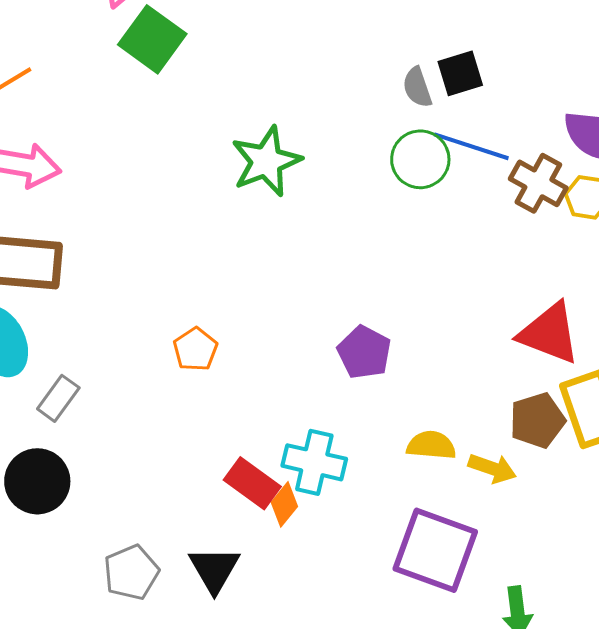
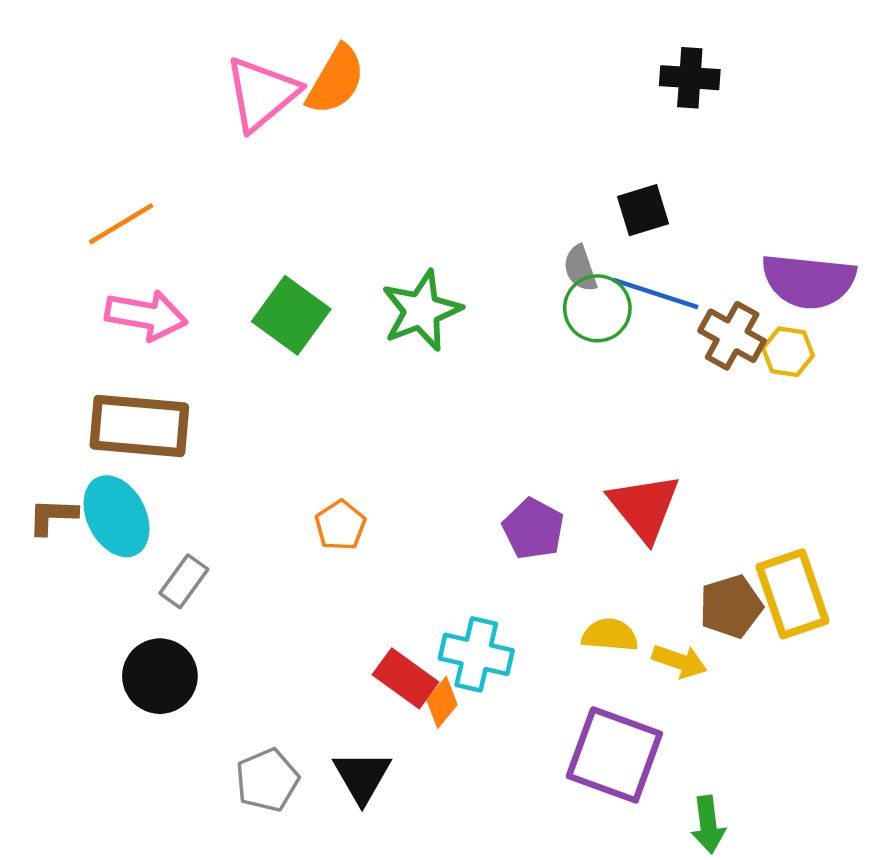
green square: (152, 39) -> (291, 315), moved
gray semicircle: (417, 87) -> (580, 268), moved
red triangle: (549, 333) -> (644, 507), moved, turned 30

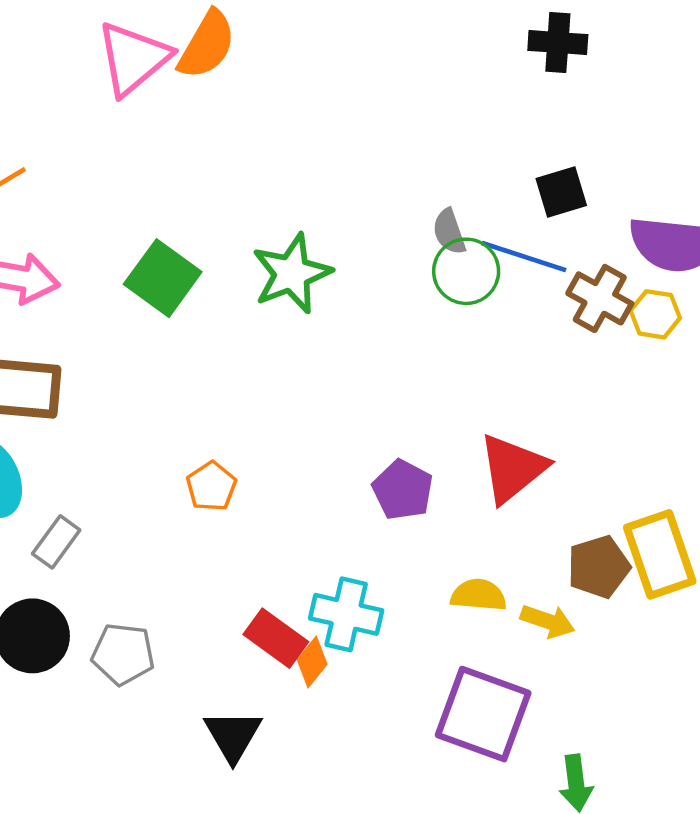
black square: (643, 210) -> (561, 192), moved
red triangle: (644, 507) -> (513, 468), turned 30
gray pentagon: (267, 780) -> (123, 654), moved, turned 30

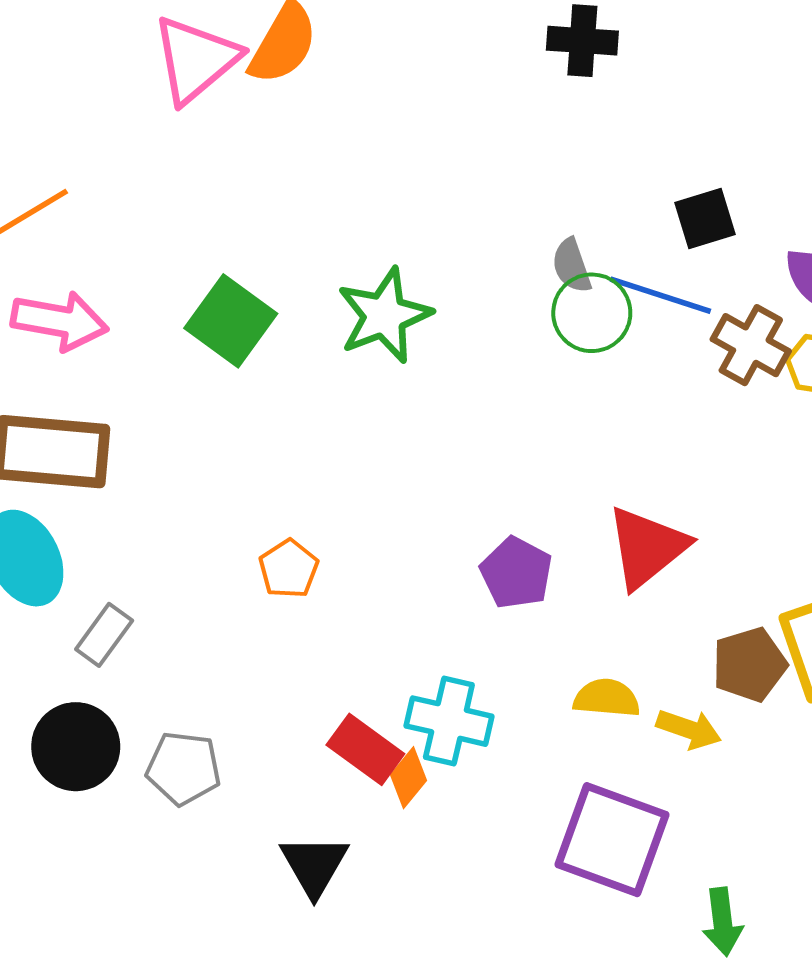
black cross: (558, 43) -> (582, 41), moved

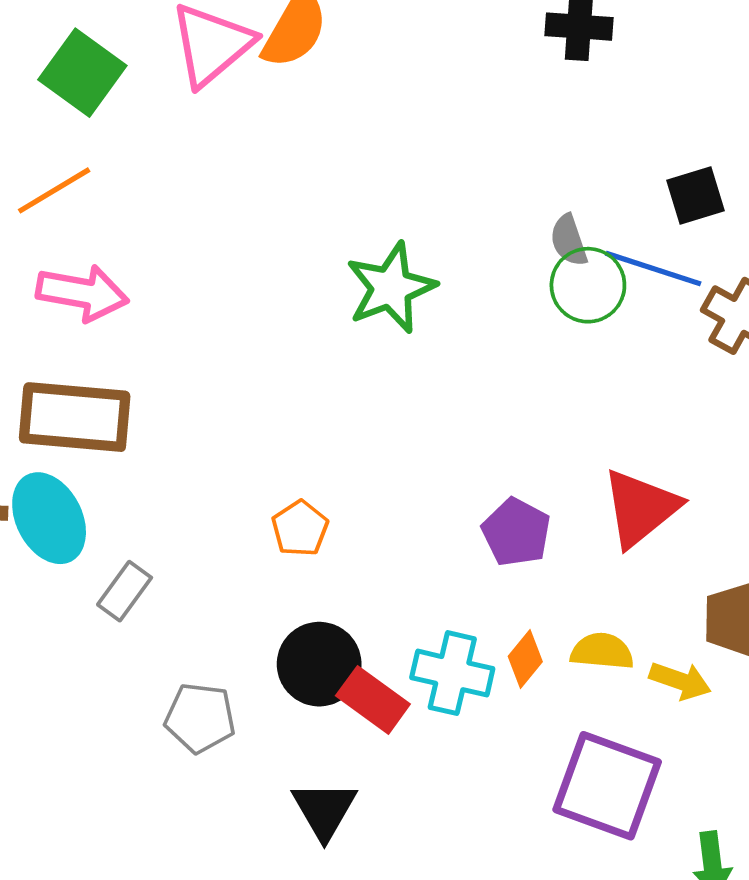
green square: (231, 321) -> (82, 73), moved
black circle: (76, 747) -> (319, 664), moved
orange diamond: (409, 778) -> (525, 659), moved

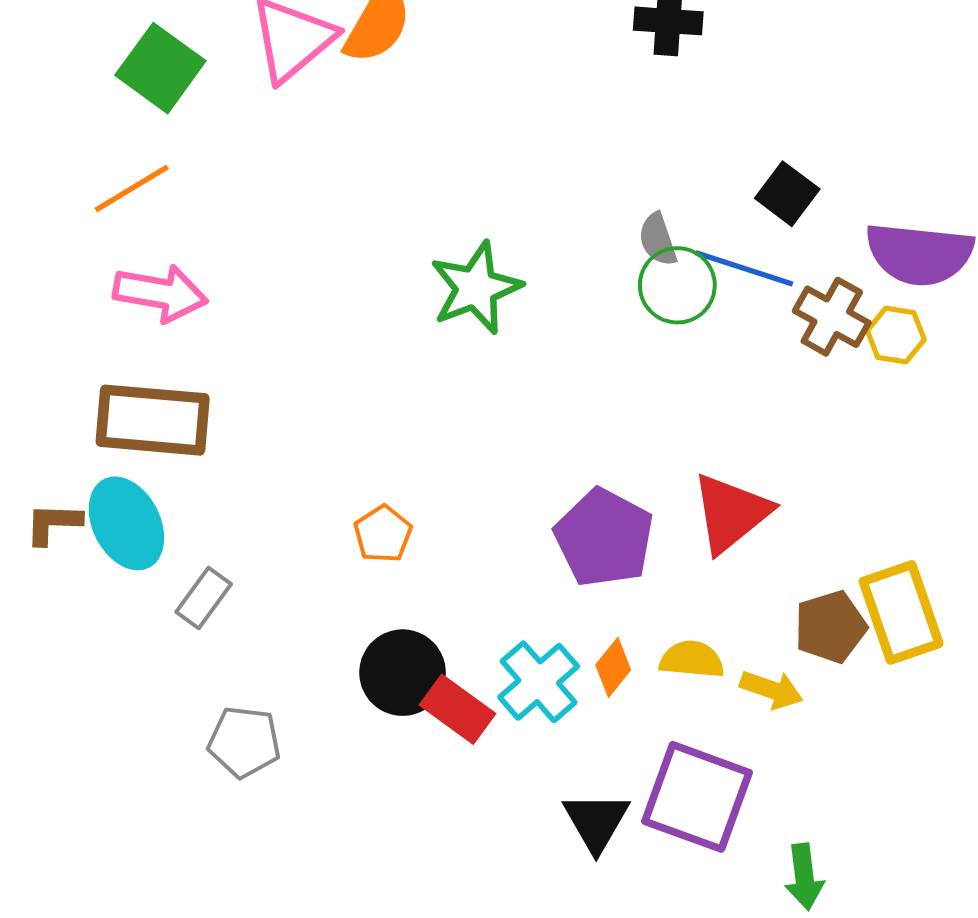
black square: (695, 196) -> (787, 194), turned -36
purple pentagon: (516, 532) -> (604, 538), size x1.4
cyan cross: (452, 673) -> (539, 682), turned 36
gray pentagon: (200, 718) -> (244, 742), moved
black triangle: (324, 810) -> (596, 822), moved

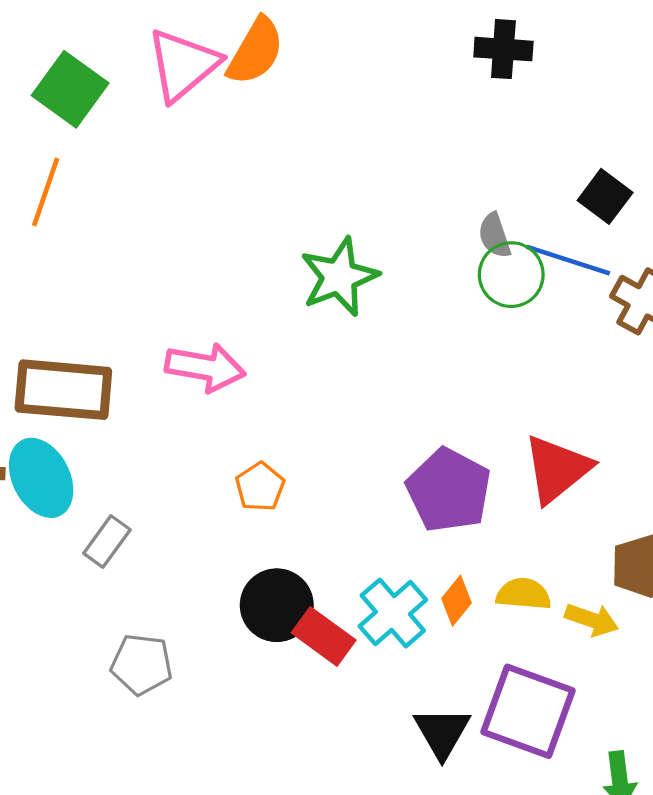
orange line: (132, 188) -> (46, 192), turned -40
pink arrow: (160, 293) -> (205, 367), moved

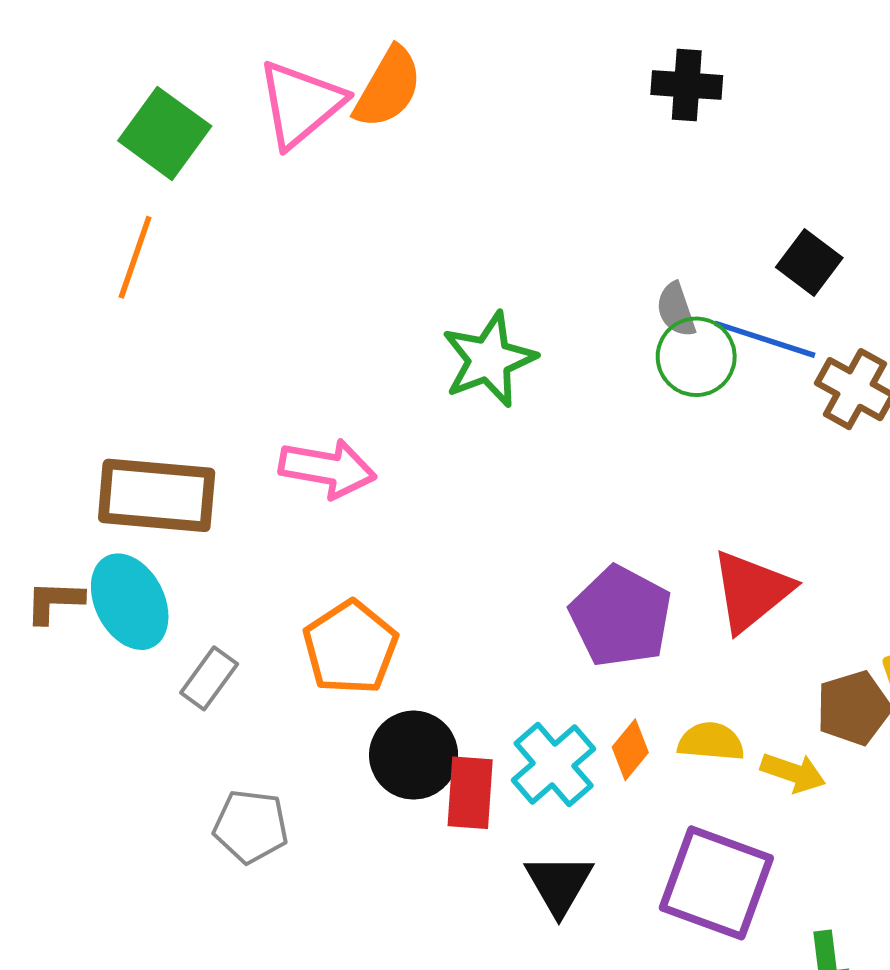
orange pentagon: (260, 487) -> (350, 647), moved, size x1.6
red rectangle: (324, 636) -> (470, 793), turned 58
black triangle: (442, 732) -> (559, 884), moved

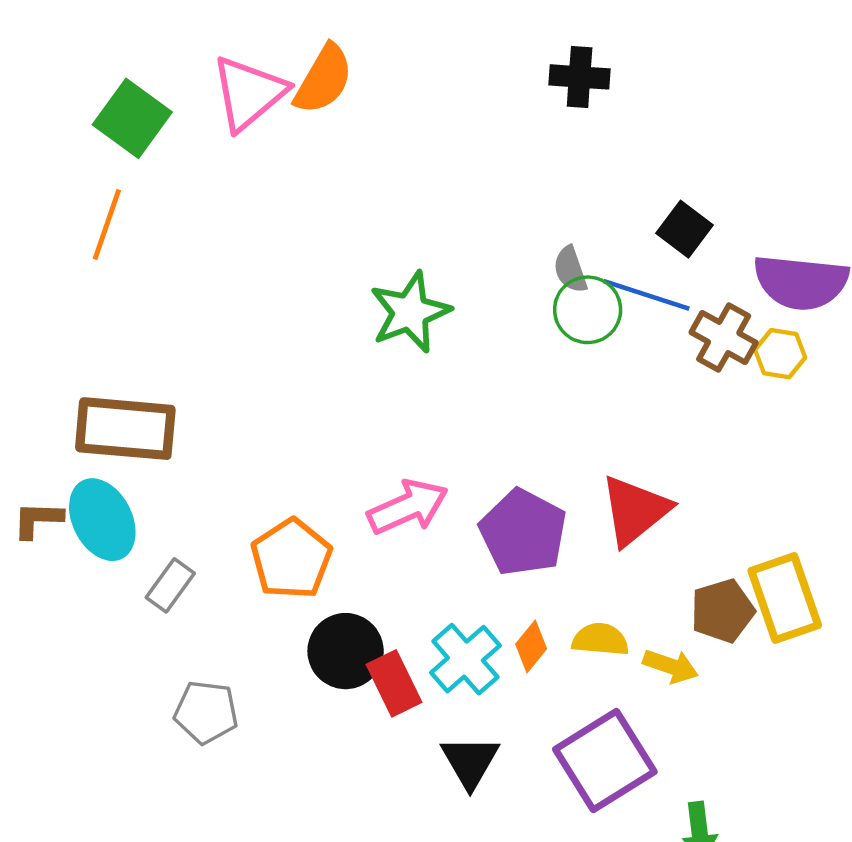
pink arrow: (327, 468) -> (408, 507), moved, turned -34
red rectangle: (470, 793) -> (394, 683), turned -30
purple square: (716, 883) -> (605, 761), turned 38

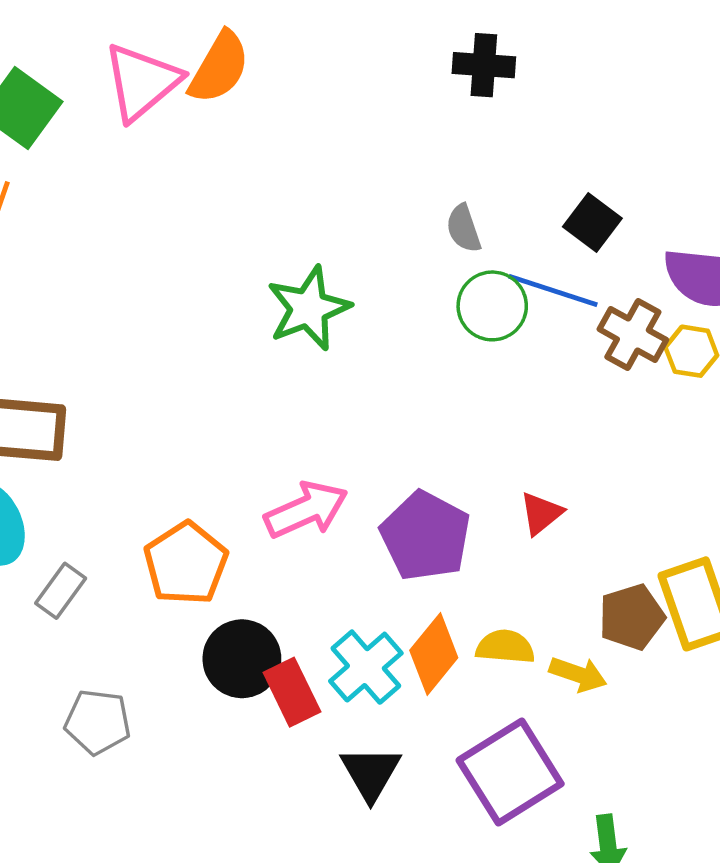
gray semicircle: (570, 269) -> (464, 228), moved
red triangle: (635, 510) -> (541, 513), size x0.6
orange diamond: (531, 646) -> (434, 654), size x1.5

